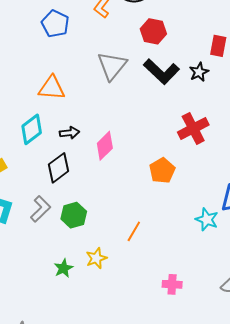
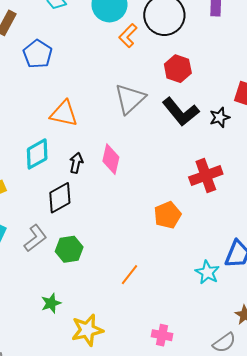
blue pentagon: (55, 24) -> (38, 54), moved
black arrow: (70, 133) -> (76, 163), turned -78
pink diamond: (105, 146) -> (111, 159), moved, turned -40
yellow star: (96, 258) -> (87, 330), moved, size x1.4

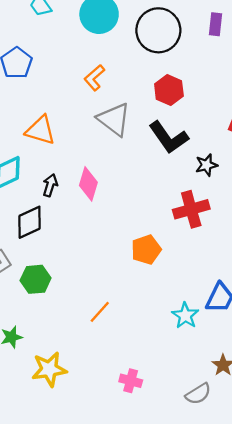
orange L-shape: (128, 36) -> (94, 78), moved
gray triangle: (130, 99) -> (114, 119), turned -44
black star: (220, 117) -> (206, 165), moved

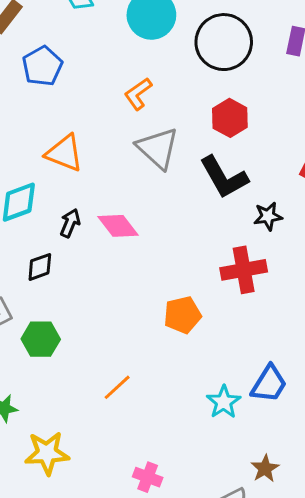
pink diamond: (88, 184) -> (118, 226), turned -60
black diamond: (30, 222) -> (40, 267), size x0.7

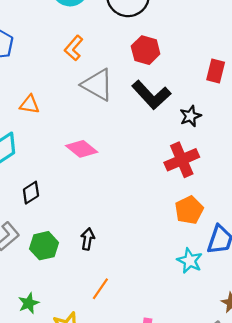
orange triangle: (64, 153) -> (30, 104), size x0.7
black arrow: (70, 223) -> (88, 239), moved
orange pentagon: (182, 315) -> (189, 210), moved
orange line: (117, 387) -> (100, 289), moved

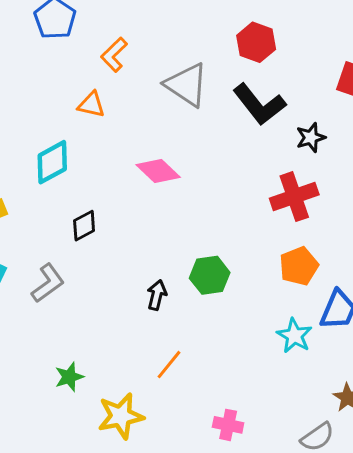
orange L-shape: (74, 48) -> (114, 55), moved
green hexagon: (44, 246) -> (210, 275), moved

